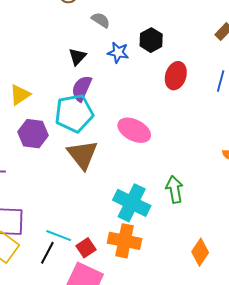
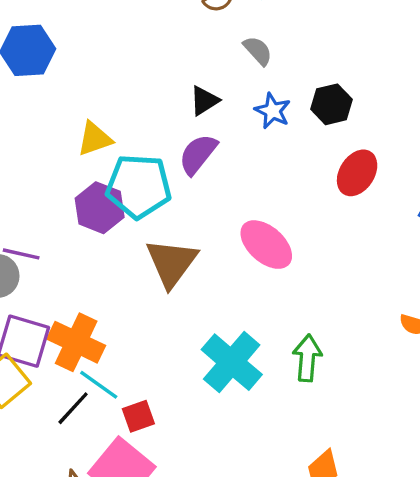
cyan pentagon: (74, 113) -> (139, 186), moved
orange cross: (125, 241) -> (76, 342), moved

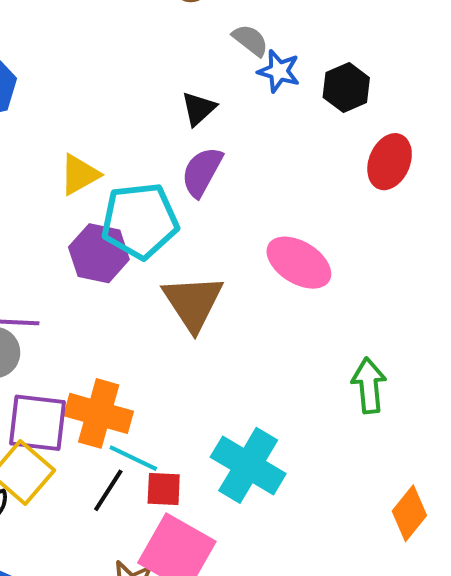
blue star: (273, 111) -> (279, 71), moved
cyan cross: (232, 362) -> (248, 465), moved
red square: (138, 416) -> (164, 489), moved, turned 32

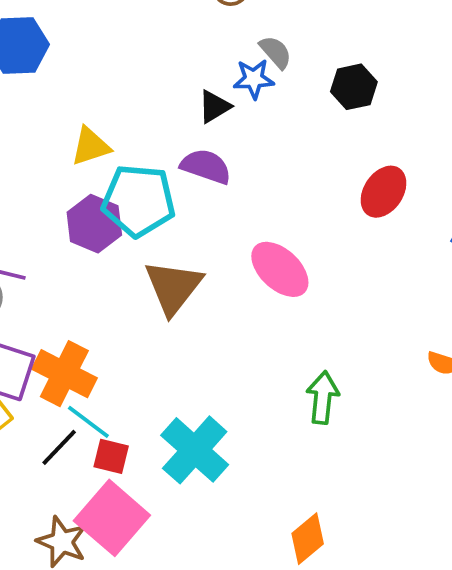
blue star: (279, 71) -> (254, 79), moved, turned -30
black hexagon: (346, 87) -> (354, 87), moved
purple semicircle: (202, 172) -> (206, 166), turned 69
orange diamond: (409, 513) -> (308, 539), moved

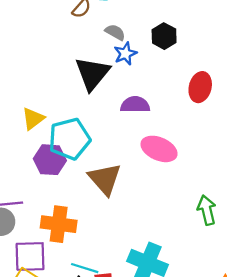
blue star: (254, 79) -> (125, 54), moved
black triangle: (214, 107) -> (92, 73), size x1.8
purple semicircle: (206, 166) -> (135, 105), moved
orange cross: (64, 374) -> (59, 224), moved

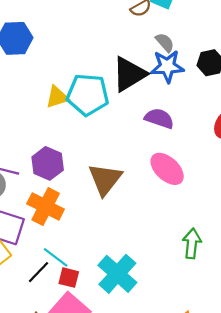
blue star: (125, 54) -> (167, 66), size x1.4
cyan pentagon: (69, 139) -> (88, 95), moved
purple hexagon: (50, 160) -> (48, 163), moved

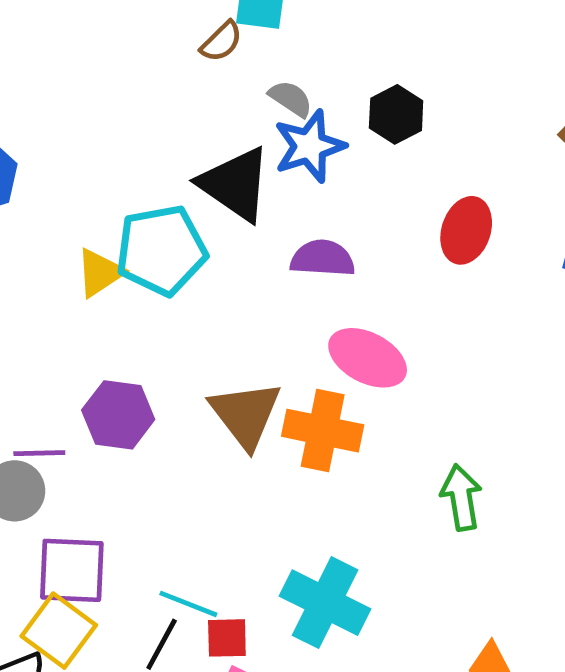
black triangle: (129, 74) -> (235, 184), turned -39
orange cross: (46, 207) -> (323, 431), moved

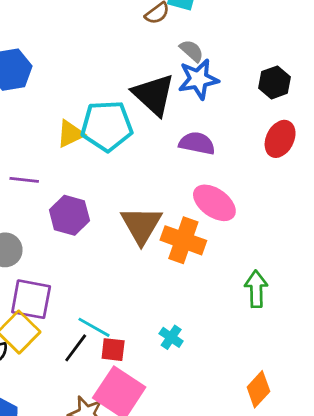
black hexagon: (396, 114) -> (274, 82), moved
purple line: (39, 453) -> (24, 180), moved
cyan cross: (325, 603) -> (171, 337), size x0.5

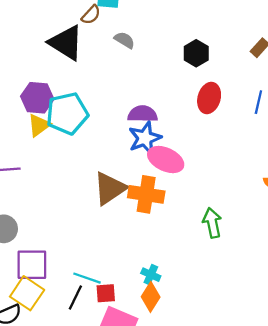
blue star: (198, 79) -> (145, 138), moved
black triangle: (154, 95) -> (66, 43), moved
purple hexagon: (69, 215) -> (37, 98), moved
brown triangle: (141, 225) -> (110, 188), turned 36
orange diamond: (258, 389) -> (151, 297), moved

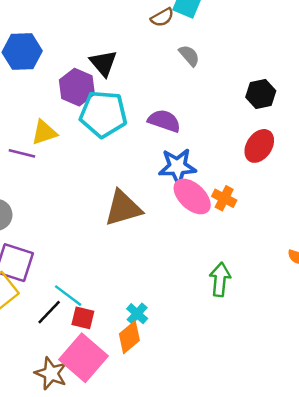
black triangle: (66, 43) -> (103, 63), moved, size x0.7
purple semicircle: (143, 114) -> (164, 121), moved
yellow triangle: (39, 125) -> (44, 132), moved
orange cross: (146, 194) -> (224, 198), moved, size x0.6

